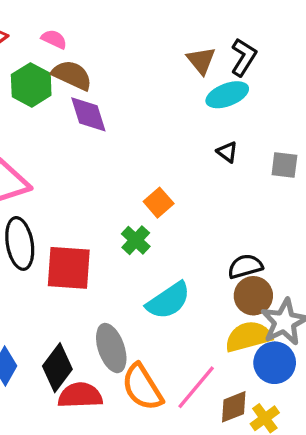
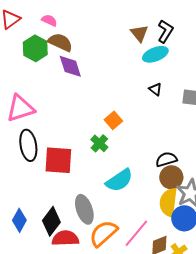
yellow semicircle: (248, 337) -> (168, 202), turned -68
orange semicircle: (142, 387) -> (103, 233), turned 80

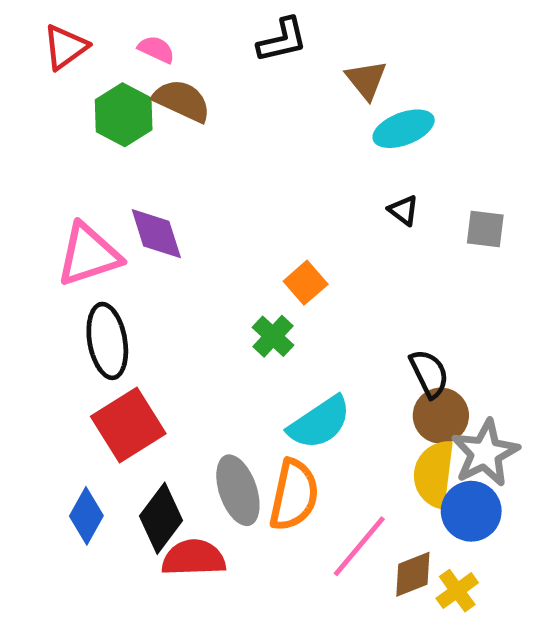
black L-shape: (165, 31) -> (282, 40), moved, turned 45
purple diamond: (70, 66) -> (156, 234), moved
black semicircle: (166, 159) -> (429, 374), turned 80
red square: (58, 160) -> (128, 425), moved, turned -36
orange semicircle: (103, 233) -> (294, 495), moved, turned 144

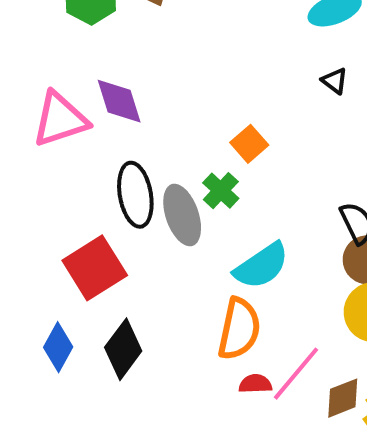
black ellipse: (107, 341) -> (135, 195), moved
gray ellipse: (238, 490) -> (182, 215), moved
red semicircle: (194, 558) -> (255, 384), moved, size x0.6

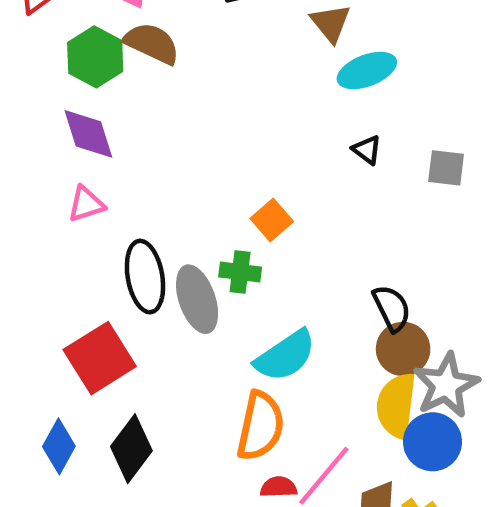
purple diamond: (119, 101) -> (88, 134), moved
pink triangle: (60, 119) -> (86, 204), moved, size x0.6
green cross: (221, 191) -> (240, 272), turned -36

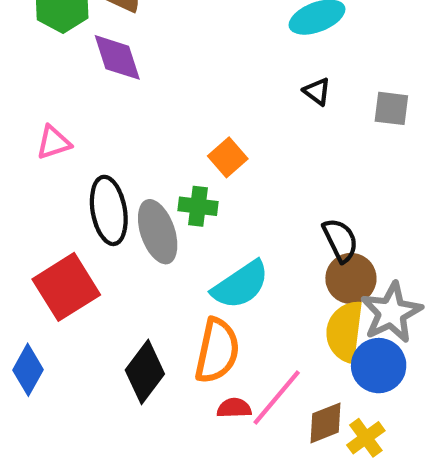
purple diamond: (88, 134) -> (117, 57), moved
black diamond: (131, 449) -> (145, 372), moved

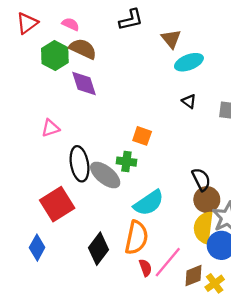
orange square: (228, 157) -> (142, 136), turned -30
gray ellipse: (158, 232) -> (105, 175), turned -32
red semicircle: (234, 408) -> (145, 268), turned 72

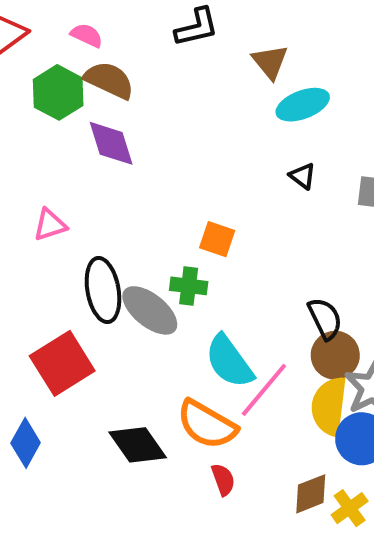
cyan semicircle: (149, 203) -> (229, 361), turned 88
orange semicircle: (136, 238) -> (207, 425), turned 108
black diamond: (98, 249) -> (138, 445), turned -72
pink line: (168, 262) -> (264, 390), moved

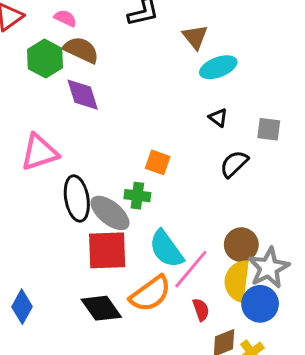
pink triangle: (50, 225) -> (39, 152), size x1.6
black semicircle: (325, 319) -> (234, 164), moved, turned -108
red square: (62, 363) -> (107, 250), moved, turned 30
orange semicircle: (207, 425) -> (150, 294), turned -66
red semicircle: (223, 480) -> (201, 310), moved

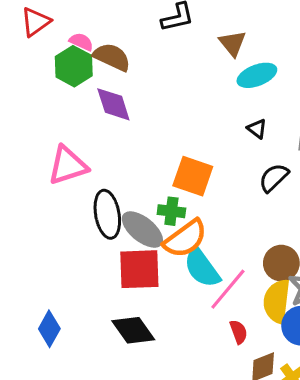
pink semicircle: (65, 18) -> (81, 42), moved
orange square: (158, 162) -> (193, 176), size x1.5
orange semicircle: (150, 294) -> (185, 239), moved

